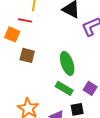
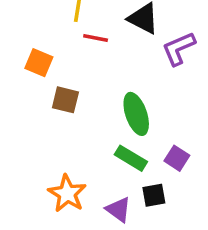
red line: (25, 20) -> (96, 38), moved

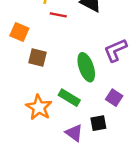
purple L-shape: (179, 49) -> (115, 50), moved
green rectangle: (131, 158) -> (69, 98), moved
orange star: (67, 194) -> (39, 107), moved

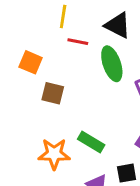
green ellipse: (86, 67) -> (112, 64), moved
orange star: (39, 107) -> (54, 154), turned -30

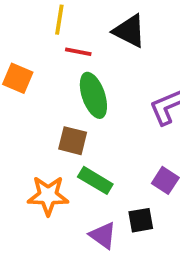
green ellipse: (112, 64) -> (93, 95), moved
brown square: (53, 93) -> (73, 141), moved

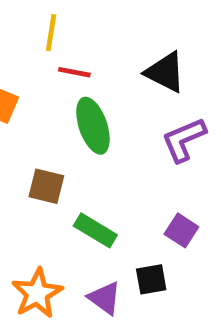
black triangle: (129, 31) -> (165, 72), moved
brown square: (73, 141) -> (46, 186), moved
orange star: (48, 196) -> (37, 293), moved, turned -30

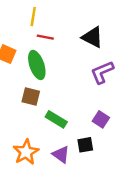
green ellipse: (93, 126) -> (37, 65), moved

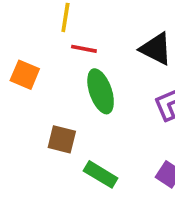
green ellipse: (37, 65) -> (101, 91), moved

